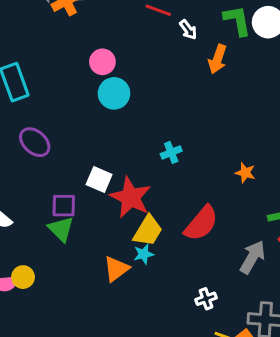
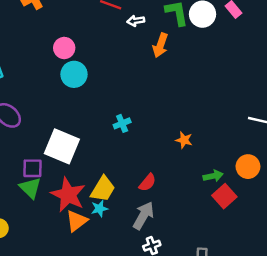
white arrow: (188, 30) -> (136, 21), turned 119
white square: (99, 179) -> (62, 146), size x1.6
red star: (130, 197) -> (68, 195), moved
red semicircle: (201, 223) -> (147, 183), size x0.6
gray arrow: (252, 257) -> (143, 216), moved

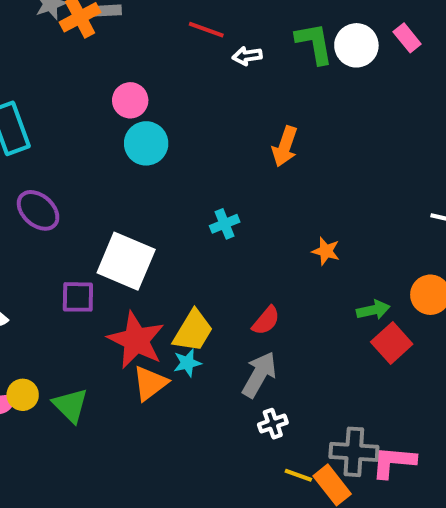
orange arrow: (160, 45) -> (285, 146), moved
green triangle: (30, 188) -> (70, 405), moved

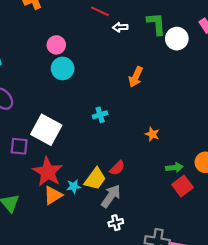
white circle: (356, 45) -> (177, 39), moved
yellow trapezoid: (193, 331) -> (95, 179), moved

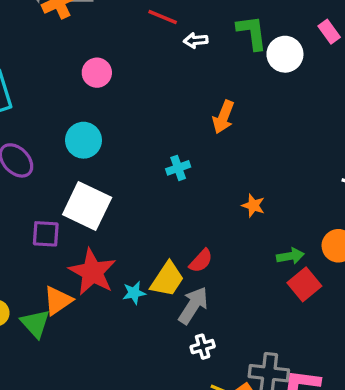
cyan circle: (63, 68) -> (83, 140), moved
cyan cross: (100, 115) -> (178, 168), moved
orange triangle: (53, 195) -> (58, 300), moved

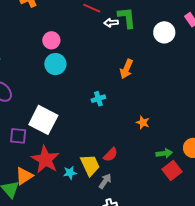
green L-shape: (252, 32) -> (127, 18), moved
cyan circle: (83, 140) -> (55, 64), moved
yellow trapezoid: (167, 279) -> (90, 165), turned -60
gray arrow: (193, 305) -> (105, 181), size x0.7

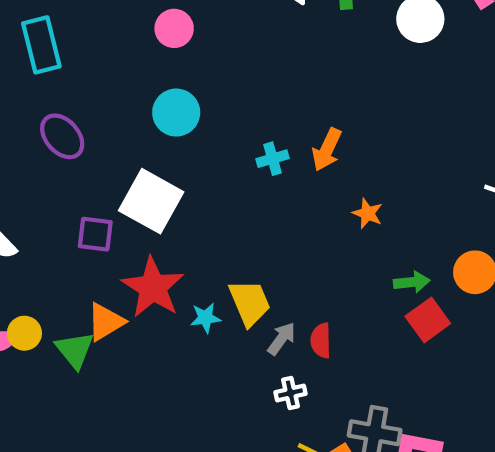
cyan circle: (55, 64) -> (176, 113), moved
orange arrow: (126, 69) -> (327, 150), moved
red semicircle: (111, 155) -> (321, 340), moved, turned 133

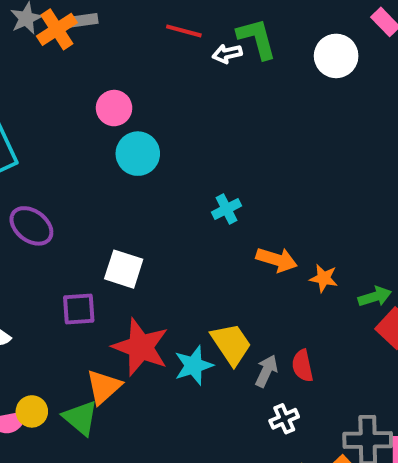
cyan circle: (176, 113) -> (138, 154), moved
orange arrow: (327, 150) -> (277, 260), moved, turned -87
white square: (151, 201) -> (124, 269), size x0.7
orange star: (367, 213) -> (324, 278), moved
cyan star: (205, 318) -> (194, 365), size x1.4

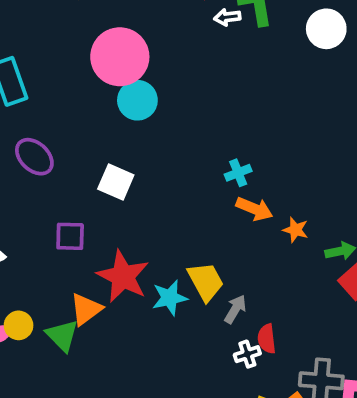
pink circle: (114, 108) -> (120, 57), size x1.8
cyan cross: (226, 209) -> (238, 173), moved
white square: (124, 269) -> (116, 182), moved
red semicircle: (303, 366) -> (267, 339), moved

